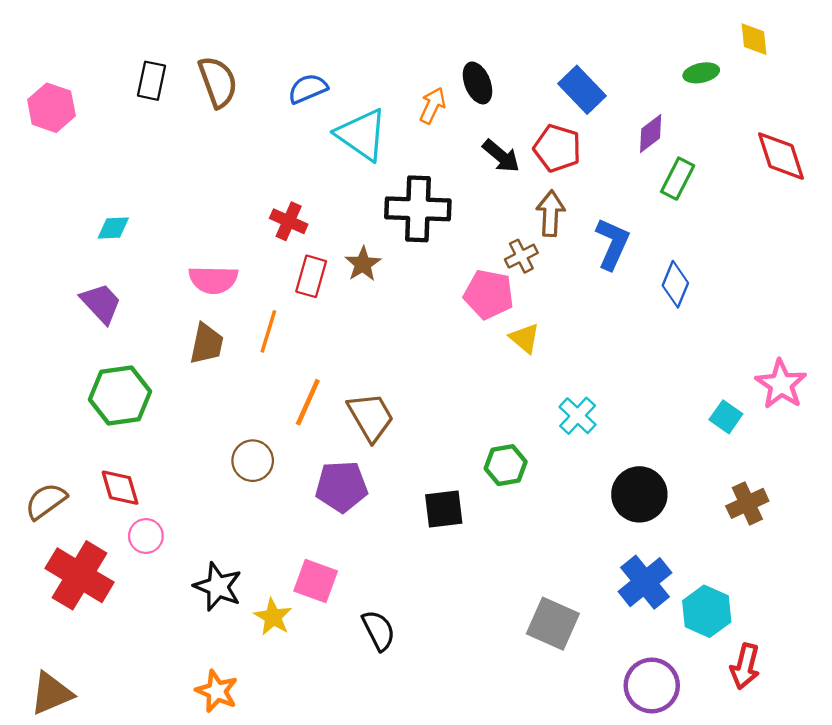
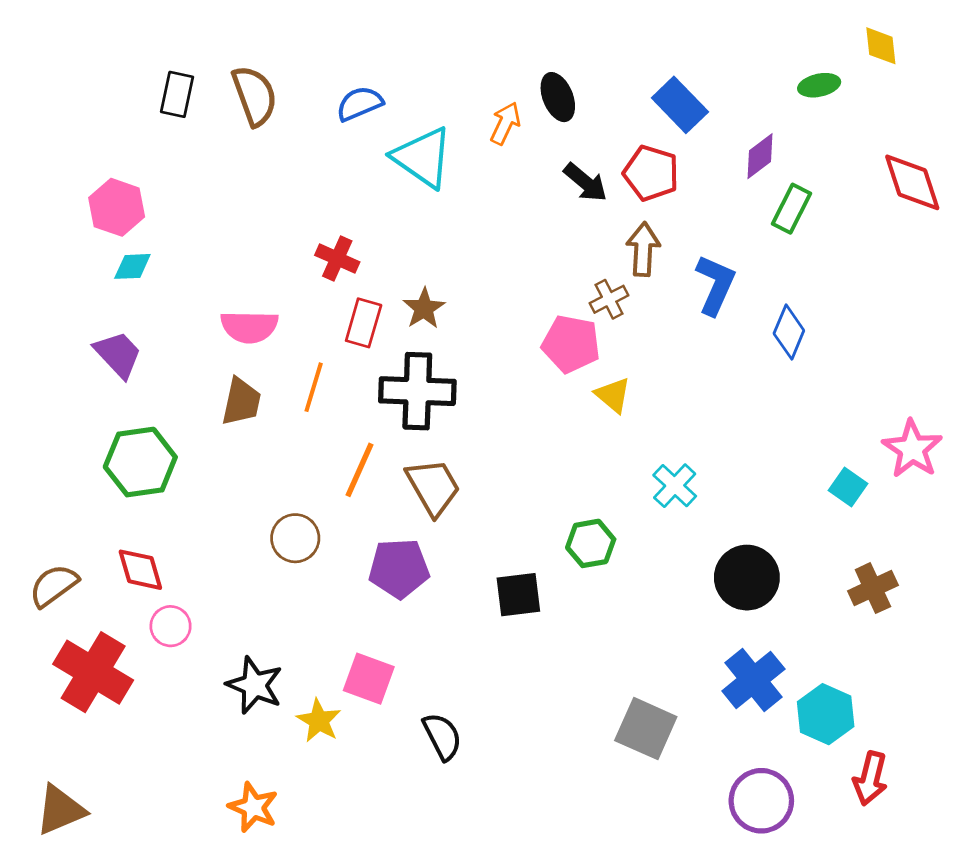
pink hexagon: (51, 108) -> (117, 207), moved
black cross: (418, 209) -> (417, 391), moved

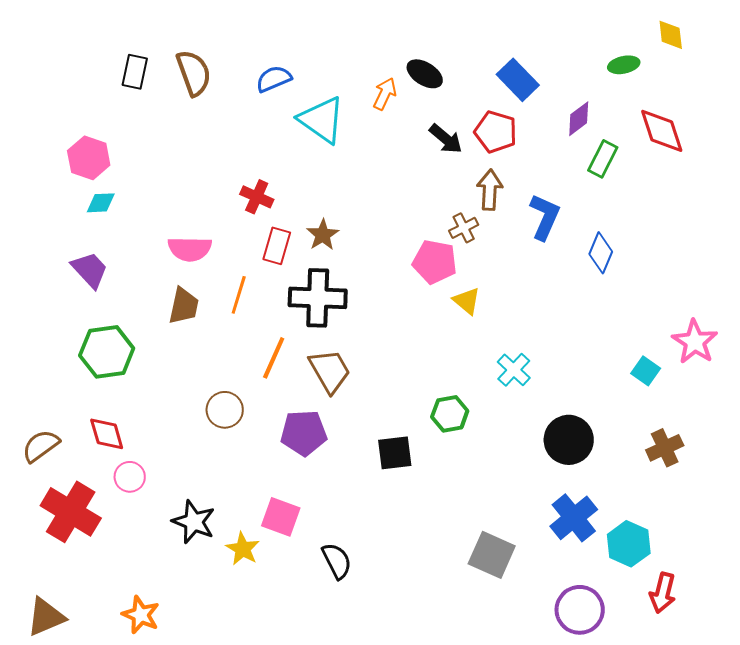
black ellipse: (558, 97) -> (425, 74), turned -36
red diamond: (912, 182) -> (662, 131), moved
orange star: (253, 807) -> (141, 615), moved

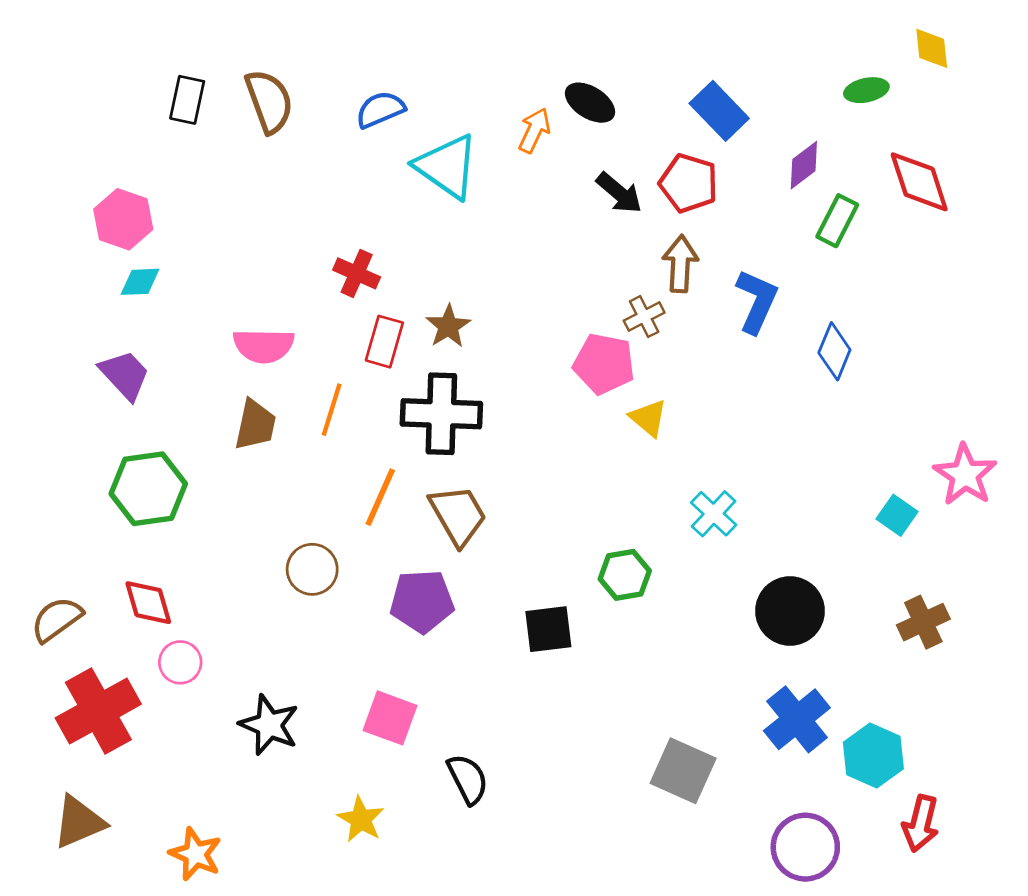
red cross: (71, 512) -> (98, 711), turned 30
yellow star: (243, 549) -> (361, 819), moved
brown triangle: (46, 617) -> (79, 822), moved

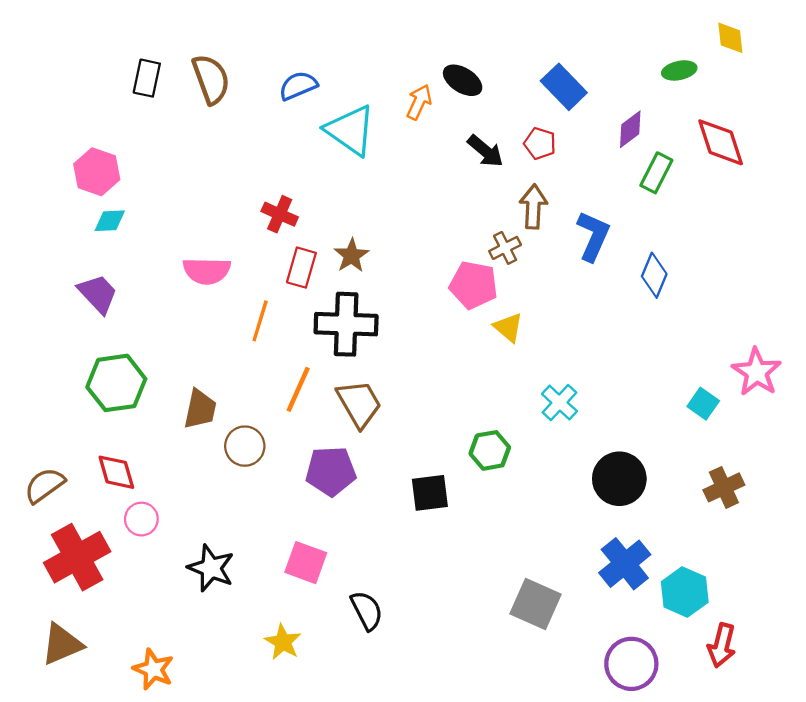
red pentagon: (689, 183) -> (540, 143), size x0.7
brown trapezoid: (255, 425) -> (200, 409), moved

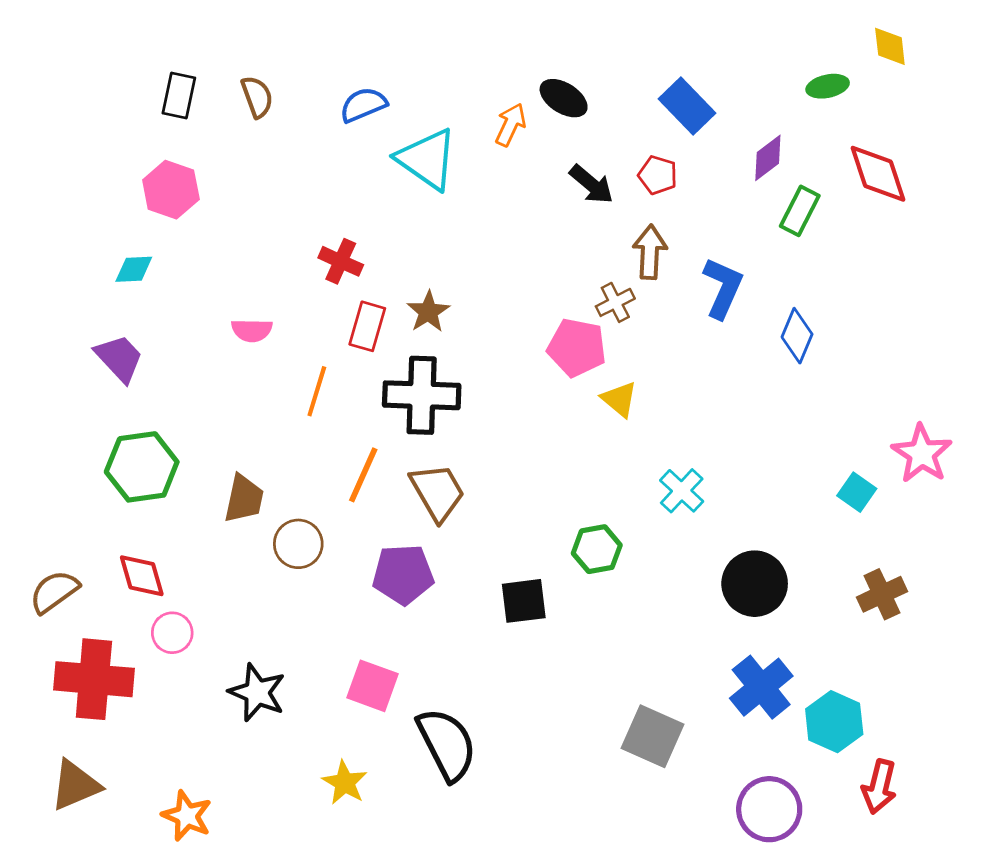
brown semicircle: (211, 79) -> (257, 97), size x0.7
pink hexagon: (97, 172) -> (171, 190), moved
pink semicircle: (207, 271) -> (252, 330), size x0.7
red cross: (77, 557) -> (94, 679), turned 34
black semicircle: (367, 611) -> (447, 744), size x1.5

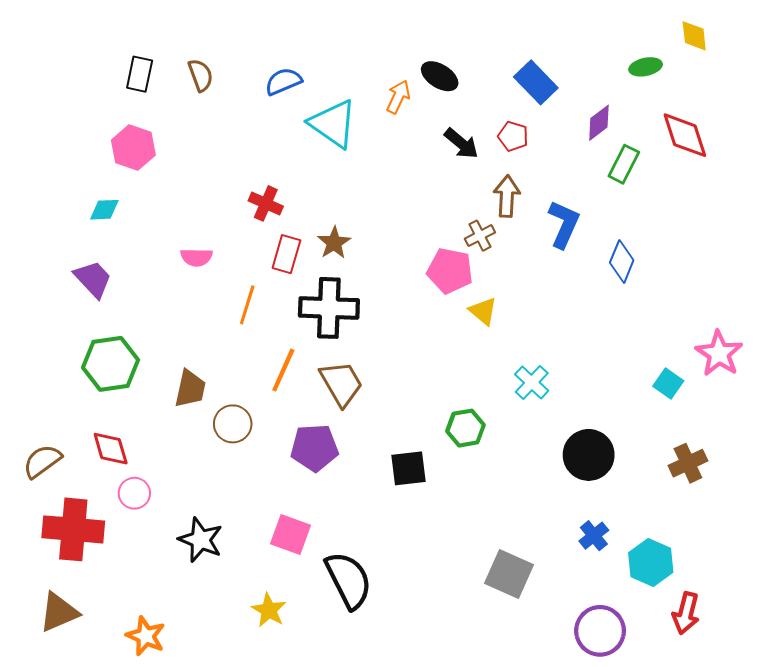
blue cross: (761, 687) -> (594, 536), size x0.6

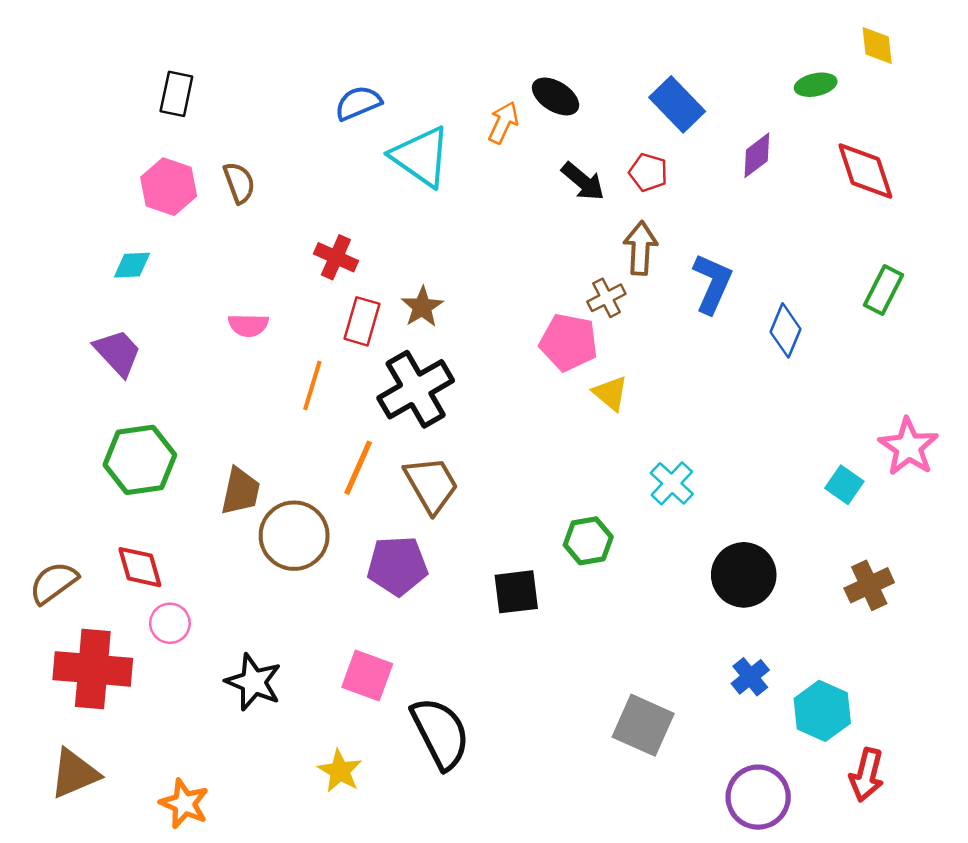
brown semicircle: (201, 75) -> (239, 183), moved
green rectangle: (624, 164) -> (884, 290), moved
black cross: (329, 308) -> (416, 389), turned -32
brown circle: (233, 424) -> (294, 536), size x1.4

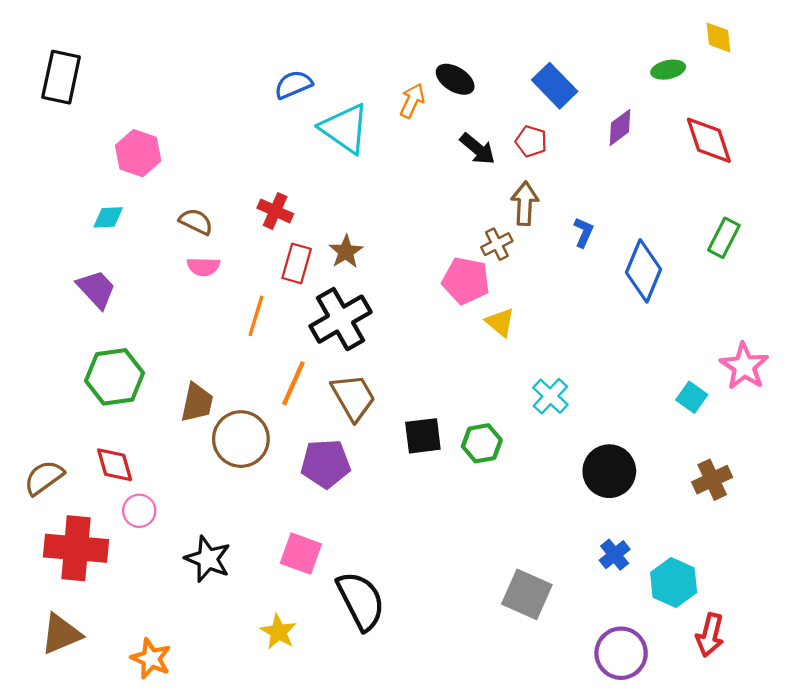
black rectangle: (176, 94) -> (61, 77), moved, size x1.4
brown semicircle: (239, 183) -> (196, 222), moved, turned -44
blue L-shape: (712, 283) -> (584, 232), size x0.6
blue diamond: (786, 330) -> (644, 271), size x1.4
black square: (516, 592) -> (423, 436), moved

